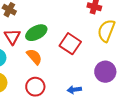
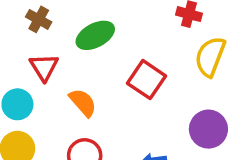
green ellipse: (36, 33) -> (95, 35), moved

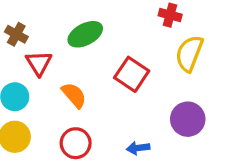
brown cross: (39, 19) -> (16, 34), moved

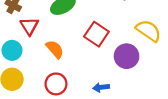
yellow semicircle: (189, 53) -> (148, 31), moved, turned 104
purple circle: (188, 119) -> (127, 56), moved

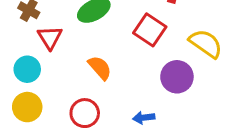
red square: (96, 34) -> (150, 30), moved
orange semicircle: (55, 49) -> (100, 68), moved

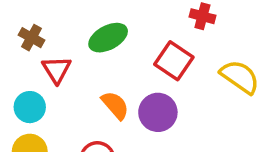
purple circle: (177, 77) -> (158, 112), moved

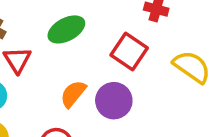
orange semicircle: (115, 105) -> (73, 94), turned -100

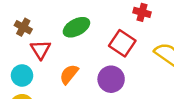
orange semicircle: (73, 94) -> (69, 74), moved

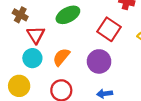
cyan circle: (22, 75) -> (32, 58), moved

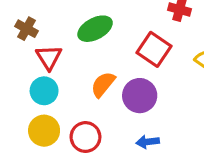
orange semicircle: (61, 57) -> (103, 84), moved
yellow circle: (19, 86) -> (44, 131), moved

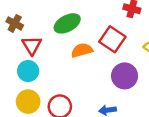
orange semicircle: (103, 84) -> (82, 50), moved, turned 35
purple circle: (140, 96) -> (125, 76), moved

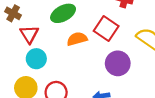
cyan circle: (28, 71) -> (36, 59), moved

